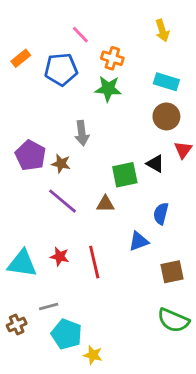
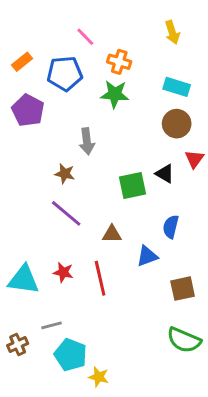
purple pentagon: (31, 155) -> (28, 110), moved
brown triangle: (105, 204) -> (112, 234), moved

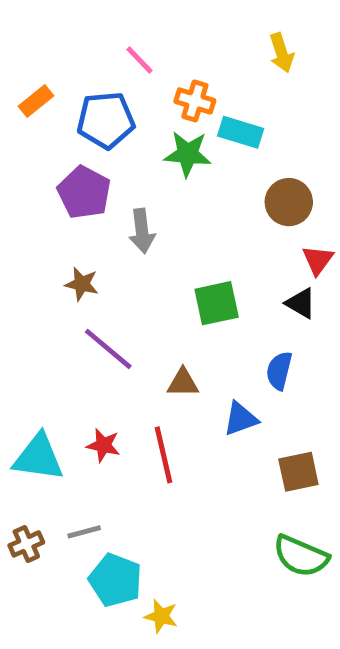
cyan rectangle: (177, 87) -> (241, 132), moved
purple pentagon: (28, 110) -> (84, 192), moved
brown star: (65, 174) -> (82, 284), moved
black triangle: (165, 174) -> (301, 303), moved
brown cross: (18, 344) -> (26, 544), moved

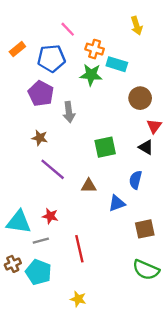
red line: (164, 455) -> (79, 249), moved
gray line: (84, 532) -> (41, 241), moved
cyan pentagon: (115, 580) -> (38, 272), moved

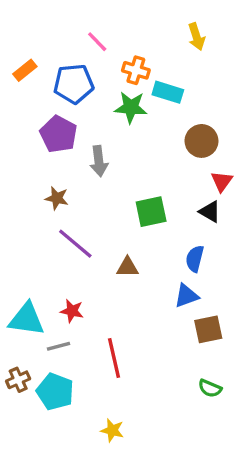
blue triangle: (117, 203) -> (186, 296), moved
green semicircle: (146, 270) -> (210, 388), size x0.6

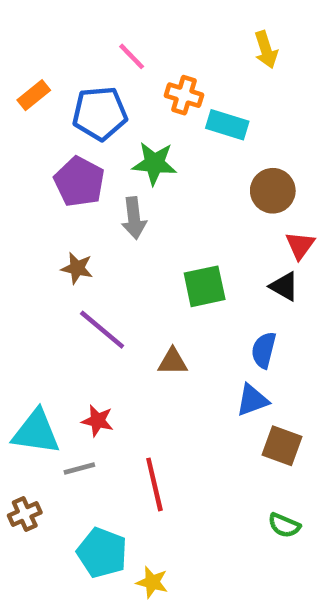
green star: (131, 107) -> (154, 163), moved
brown square: (208, 329) -> (282, 446), turned 32
cyan pentagon: (55, 392) -> (102, 553), moved

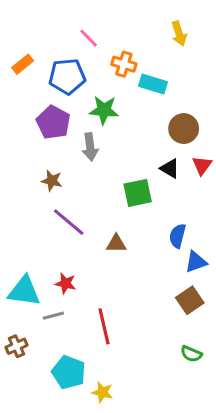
black triangle: (284, 286) -> (170, 168), moved
blue triangle: (252, 400) -> (196, 262), moved
brown square: (282, 446) -> (190, 300), turned 36

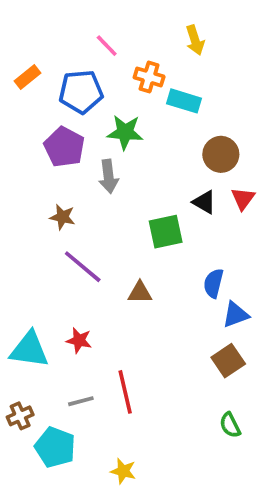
yellow arrow: (179, 33) -> (195, 40), moved
gray line: (53, 316) -> (81, 401), moved
green semicircle: (191, 354) -> (230, 425), turned 40
cyan pentagon: (69, 372) -> (55, 447), moved

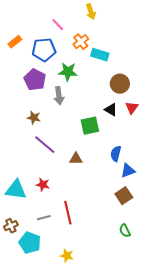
yellow arrow: (195, 40) -> (91, 12), moved
orange cross: (149, 77) -> (81, 42), turned 35

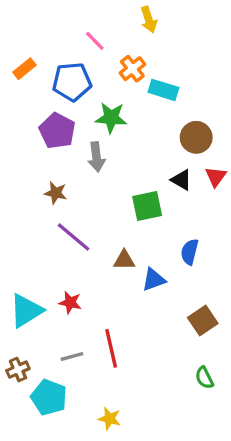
blue triangle: (128, 171) -> (154, 280), moved
cyan triangle: (16, 190) -> (26, 311), turned -40

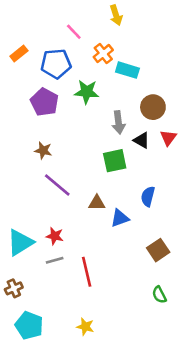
gray arrow: (96, 157) -> (119, 122), moved
gray line: (72, 356) -> (55, 260), moved
cyan pentagon: (49, 397) -> (29, 325), moved

